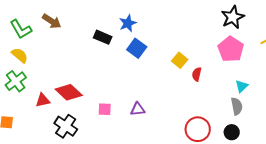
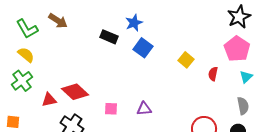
red semicircle: (197, 74) -> (213, 74), moved
cyan triangle: (242, 86) -> (246, 77), moved

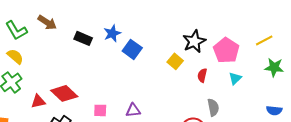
black star: (239, 17) -> (194, 41), moved
blue star: (134, 23) -> (112, 33), moved
black rectangle: (109, 37) -> (83, 38), moved
gray semicircle: (243, 106) -> (213, 107), moved

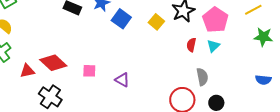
yellow square: (175, 61) -> (156, 22), moved
cyan triangle: (235, 78) -> (213, 46), moved
pink square: (100, 110) -> (89, 71), moved
purple triangle: (133, 110) -> (122, 80), turned 35

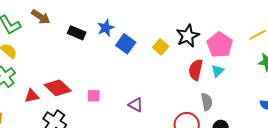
red semicircle: (191, 45) -> (196, 70), size x1.5
purple triangle: (122, 80) -> (136, 105), moved

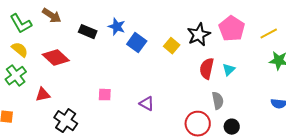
blue star: (106, 28) -> (117, 27), turned -30
pink pentagon: (220, 45) -> (232, 29), moved
red diamond: (58, 88) -> (56, 58), moved

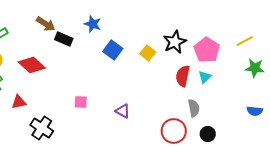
brown arrow: (52, 16) -> (46, 24), moved
blue star: (117, 27) -> (93, 24), moved
pink pentagon: (232, 29) -> (207, 50), moved

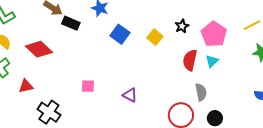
black star: (175, 42) -> (182, 26), size x0.6

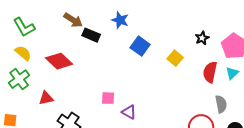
yellow square: (155, 37) -> (175, 58), moved
purple triangle: (130, 95) -> (129, 112), moved

